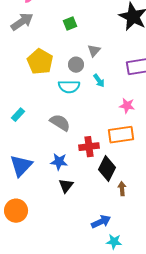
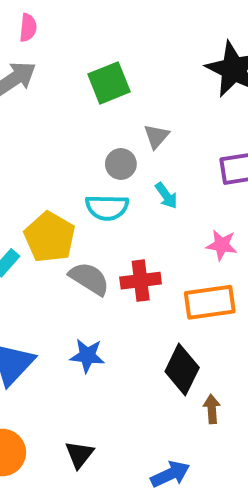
green square: (70, 24) -> (109, 83), size x1.5
yellow pentagon: (40, 62) -> (50, 237), moved
red cross: (89, 147) -> (141, 281), moved
black triangle: (66, 186) -> (79, 454), moved

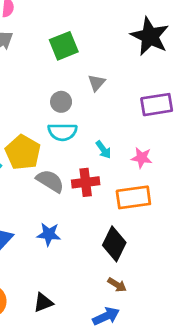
gray circle: (121, 164) -> (61, 102), moved
cyan arrow: (166, 196) -> (103, 150), moved
brown arrow: (212, 409) -> (117, 285), moved, turned 126
black triangle: (79, 454) -> (43, 303), turned 30

